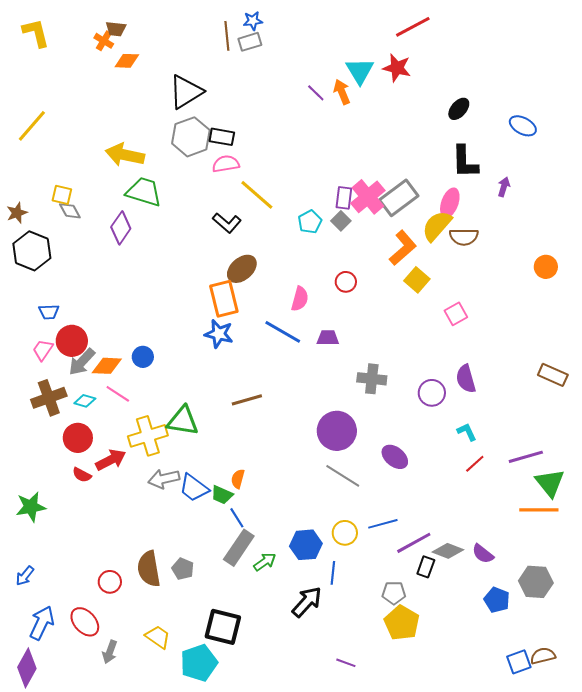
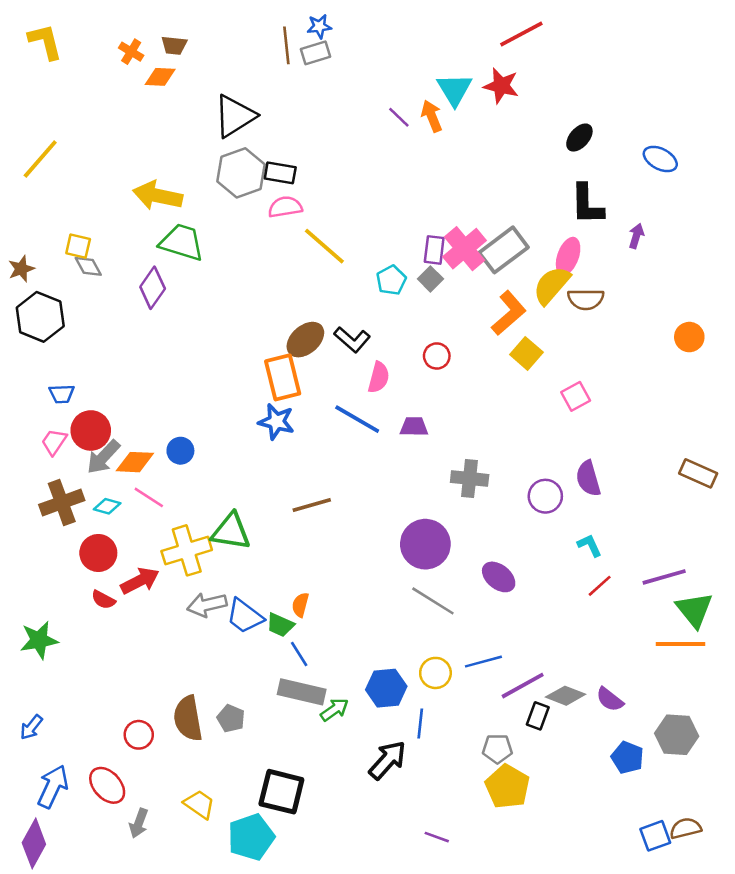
brown trapezoid: (116, 29) -> (174, 45), moved
black L-shape: (227, 223) -> (352, 340), moved
gray rectangle: (239, 548) -> (302, 692), turned 69

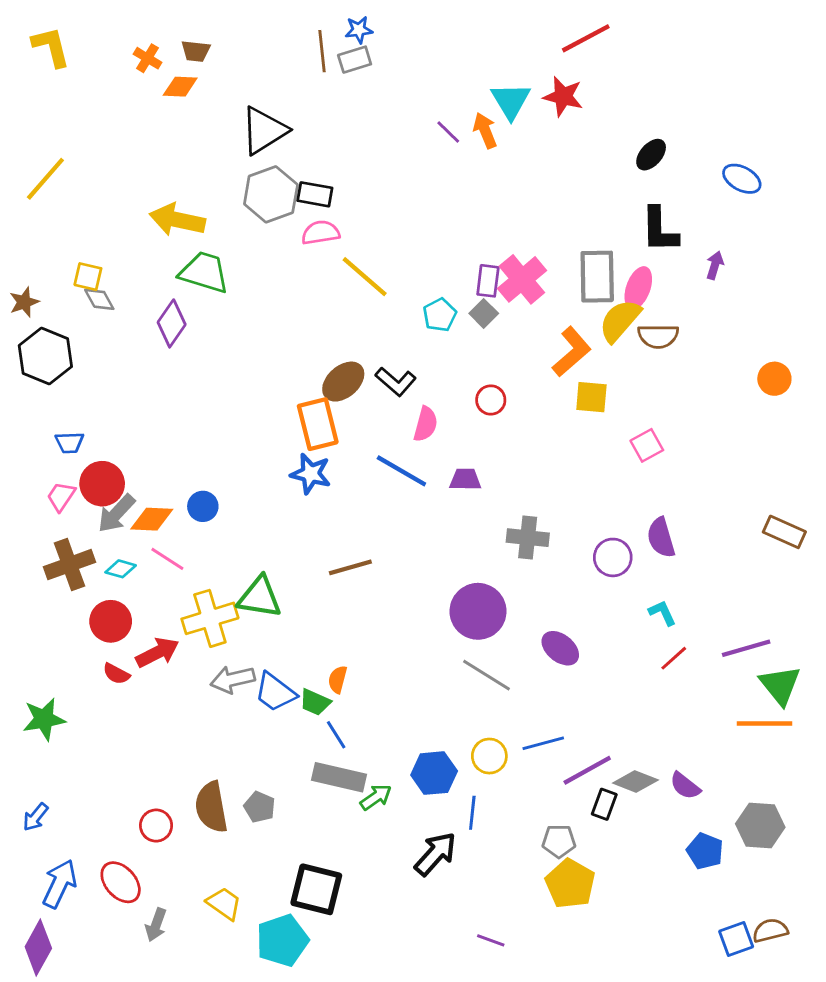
gray rectangle: (504, 250) -> (597, 277), moved, turned -54
yellow square: (526, 353) -> (591, 397), turned -36

